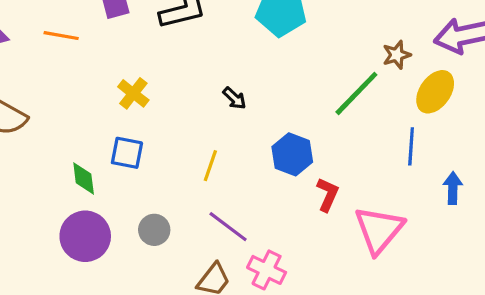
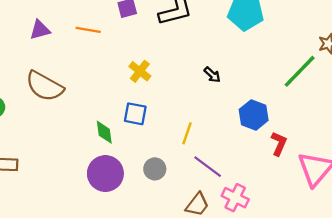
yellow line: (210, 166) -> (187, 133), moved

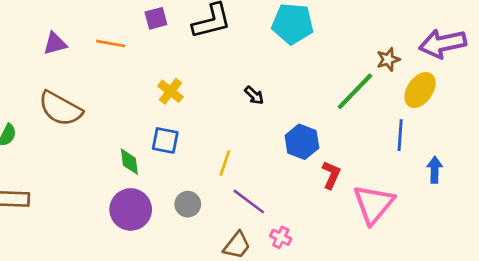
pink cross: (235, 198) -> (281, 237), size x0.7

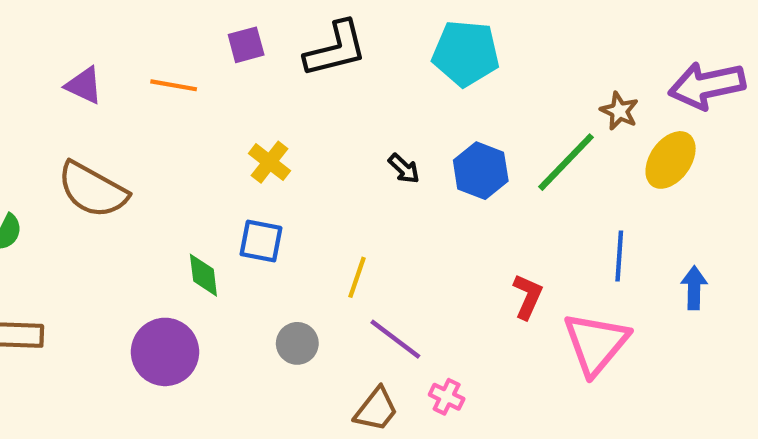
purple triangle: (55, 44) -> (84, 85), turned 40
brown star: (388, 59) -> (619, 111), turned -30
blue line: (400, 135) -> (619, 256), moved
blue hexagon: (302, 142) -> (481, 171), moved
purple circle: (131, 209) -> (165, 352), moved

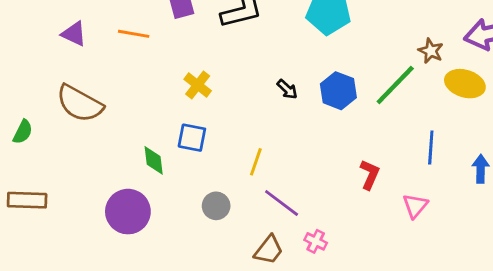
yellow ellipse: (671, 160) -> (465, 84), turned 72
pink triangle: (596, 343) -> (415, 206), size x0.6

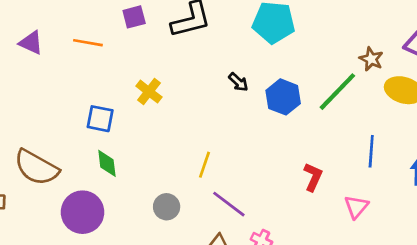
black arrow: (287, 89) -> (238, 82), moved
brown semicircle: (80, 103) -> (36, 167), moved
blue square: (192, 138) -> (100, 119), moved

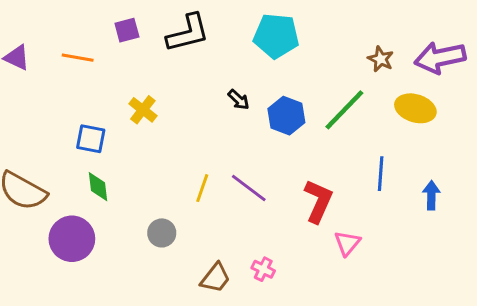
brown star: (371, 59) -> (381, 59), moved
red L-shape: (313, 177) -> (318, 201), size x1.4
purple line: (229, 204) -> (249, 188), moved
pink triangle: (356, 207) -> (347, 243), moved

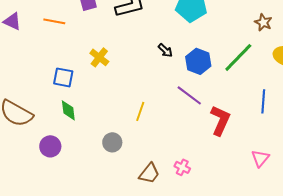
purple line: (249, 188) -> (189, 95), moved
purple circle: (72, 239) -> (50, 146), size x0.7
pink triangle: (347, 243) -> (260, 158), moved

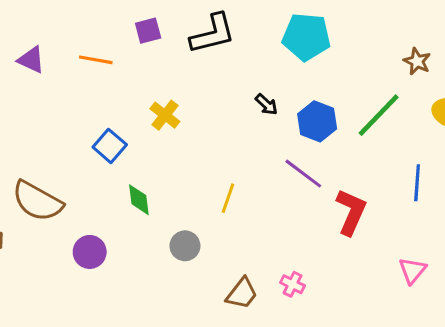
blue square: (63, 77) -> (110, 146), turned 30
green diamond: (68, 110) -> (139, 200), moved

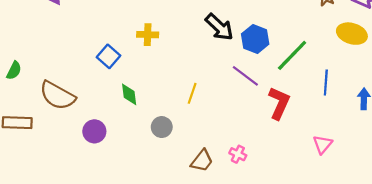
black arrow: (266, 104) -> (219, 27), size x1.8
yellow cross: (165, 115) -> (148, 35), turned -36
green line: (379, 115) -> (292, 55), moved

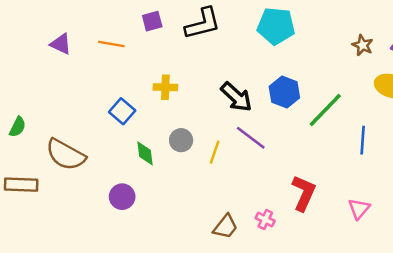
black arrow: (219, 27) -> (236, 97), moved
purple line: (245, 76) -> (251, 138), moved
red L-shape: (279, 103) -> (304, 193), moved
gray circle: (162, 127) -> (181, 140), moved
purple circle: (94, 131) -> (122, 197), moved

